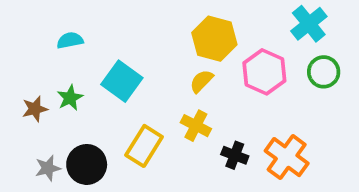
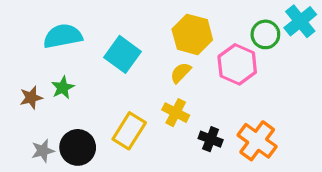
cyan cross: (309, 24) -> (300, 21), moved
cyan semicircle: (70, 40) -> (63, 36), size x1.6
green circle: (324, 72) -> (265, 34), moved
cyan square: (122, 81) -> (123, 54), moved

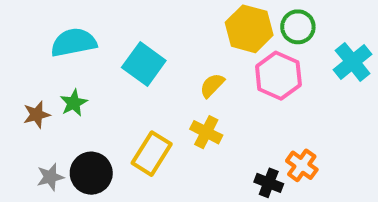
cyan cross: (300, 21) -> (353, 62), moved
yellow hexagon: (192, 34) -> (249, 29), moved
green circle: (265, 34) -> (298, 27), moved
black cross: (211, 139) -> (269, 183), moved
orange cross: (257, 141) -> (302, 165), size x0.7

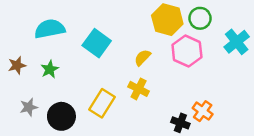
brown star: (37, 115) -> (17, 65), moved
gray star: (50, 177) -> (29, 107), moved

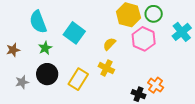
cyan semicircle: (50, 29) -> (38, 22), turned -100
green star: (50, 69) -> (45, 48), moved
black circle: (61, 116) -> (47, 74), moved

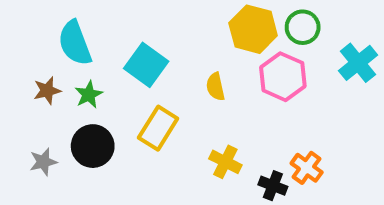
yellow semicircle: (109, 44) -> (215, 87), turned -56
brown star: (13, 50) -> (47, 91), moved
yellow cross: (106, 68) -> (225, 162), moved
yellow rectangle: (78, 79) -> (158, 128), moved

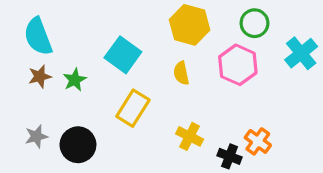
yellow hexagon: (253, 29) -> (190, 25), moved
cyan semicircle: (75, 43) -> (38, 37), moved
black circle: (93, 146) -> (78, 145), moved

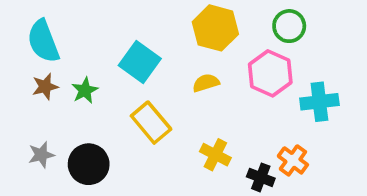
cyan cross: (301, 53) -> (319, 102), moved, turned 32
yellow semicircle: (181, 73) -> (206, 83), turned 85
yellow rectangle: (133, 108) -> (151, 123), turned -72

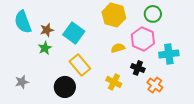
yellow semicircle: (206, 83) -> (118, 48), moved
brown star: (45, 87) -> (47, 30), moved
black circle: (89, 164) -> (65, 87), moved
black cross: (261, 177) -> (138, 68), moved

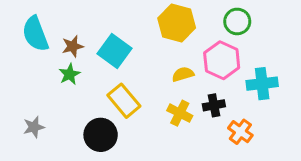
black cross: (138, 68) -> (214, 105), turned -32
yellow cross: (114, 82) -> (180, 113), moved

